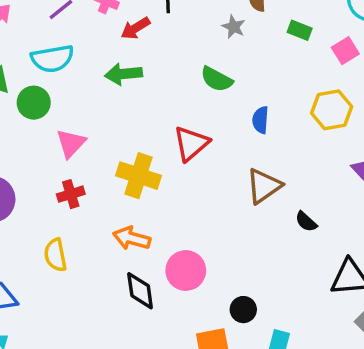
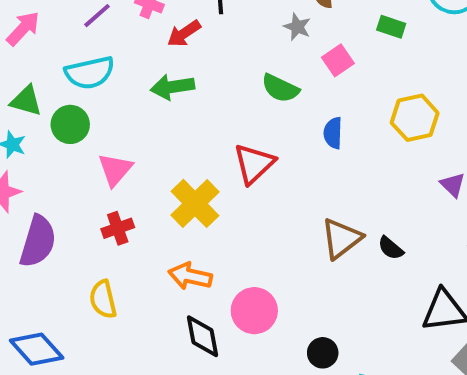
green rectangle: (300, 30) -> (391, 27), moved
pink square: (345, 51) -> (338, 60), moved
yellow cross: (139, 176) -> (195, 203), turned 30
brown triangle: (264, 186) -> (341, 238), moved

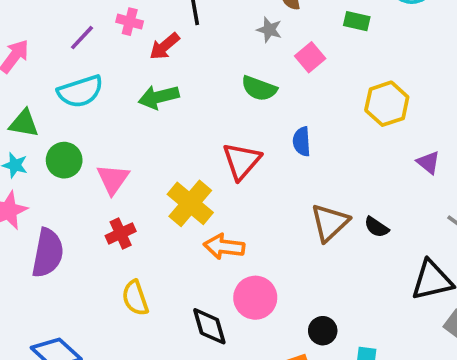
green circle: (70, 124) -> (64, 160), moved
blue semicircle: (333, 133) -> (302, 142), moved
orange arrow: (190, 276) -> (224, 247), moved
yellow semicircle: (103, 299) -> (135, 298), moved

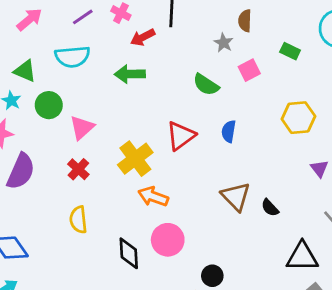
brown triangle: (330, 223) -> (236, 196), turned -44
red cross: (121, 233) -> (78, 169), turned -35

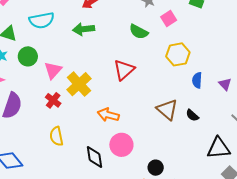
yellow hexagon: (298, 118) -> (178, 54), moved
blue semicircle: (229, 131) -> (197, 80), moved
yellow cross: (135, 159) -> (79, 84), moved

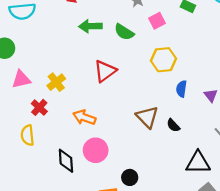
green arrow: (84, 29) -> (90, 26), moved
pink triangle: (53, 70) -> (21, 79), moved, turned 30
yellow cross: (79, 84) -> (56, 82), size x0.7
red cross: (53, 100) -> (39, 107), moved

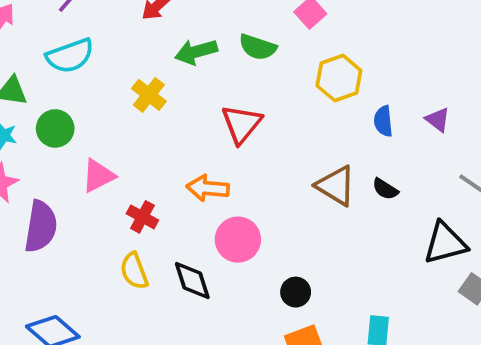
yellow cross: (56, 82) -> (149, 95), moved
orange arrow: (84, 117) -> (208, 188), moved
pink circle: (96, 150) -> (238, 240), moved
black diamond: (66, 161) -> (192, 280), moved
black circle: (130, 177) -> (296, 292), moved

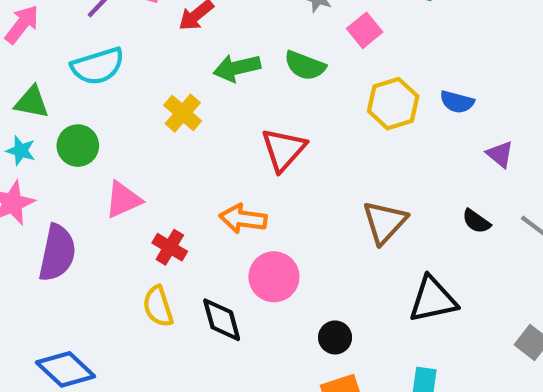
blue semicircle: (383, 121) -> (457, 102), moved, turned -72
brown triangle: (336, 186) -> (385, 222), turned 39
black semicircle: (385, 189) -> (476, 221), moved
black triangle: (445, 243) -> (433, 299), moved

